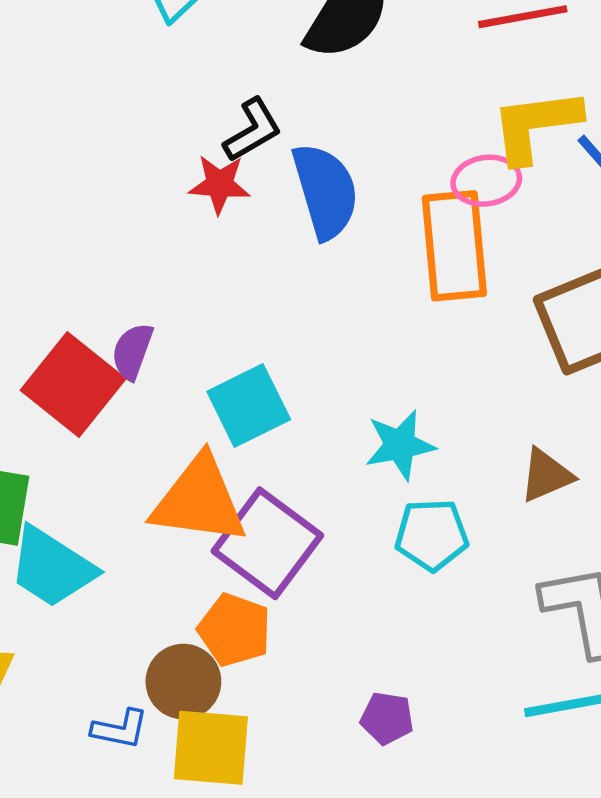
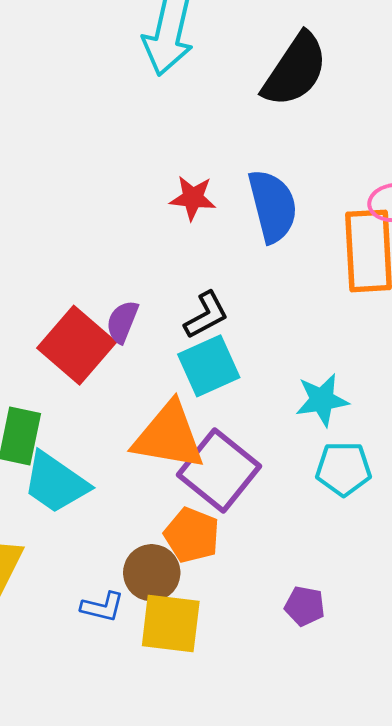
black L-shape: (253, 130) -> (206, 315), moved

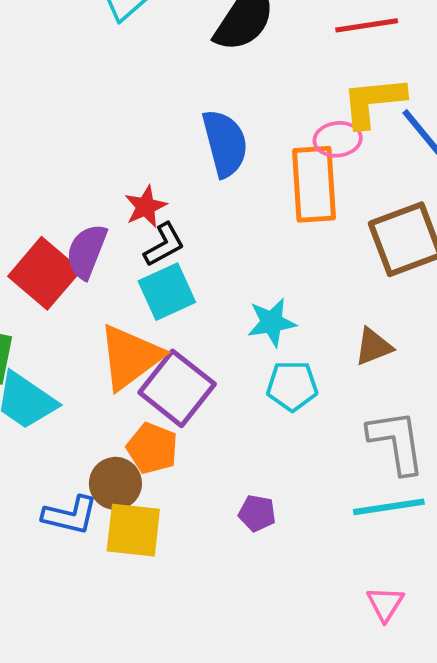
red star: (193, 198) -> (146, 207), moved, turned -30
purple semicircle: (122, 322) -> (87, 251), size x1.4
orange triangle: (169, 436) -> (130, 357), turned -46
blue L-shape: (102, 607) -> (70, 515), size x1.4

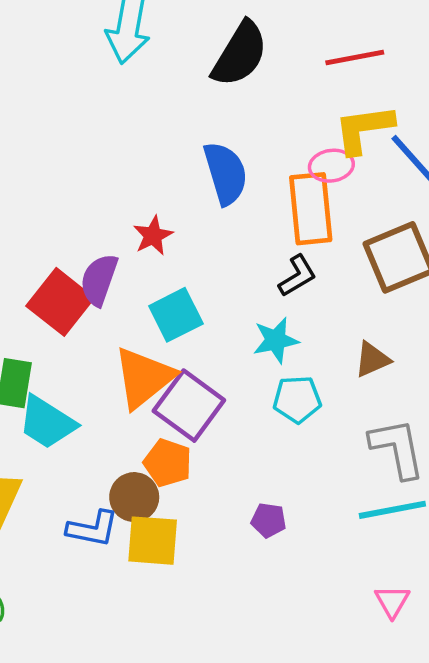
black L-shape: (164, 245) -> (297, 276), moved

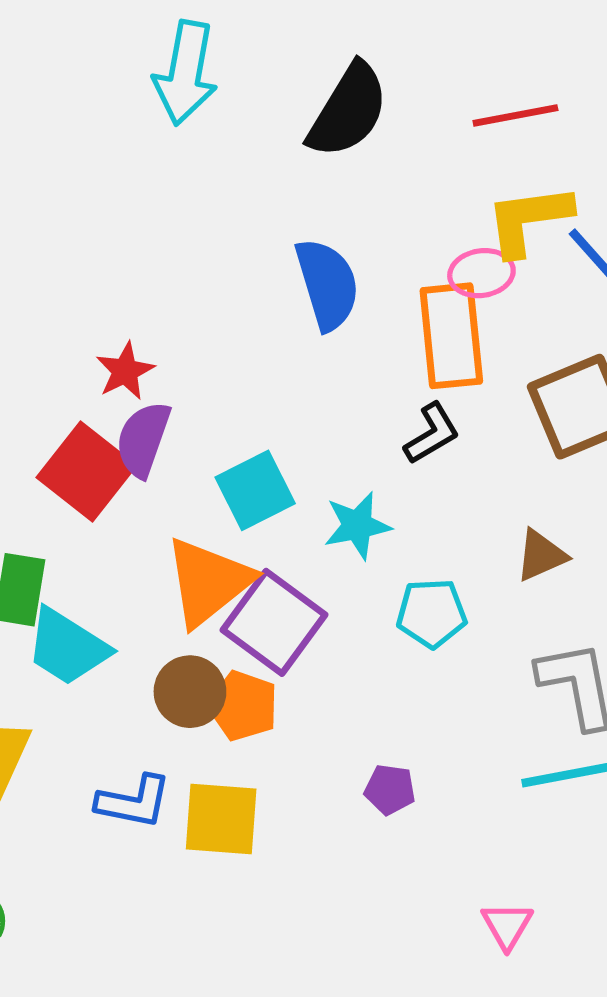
red star: (153, 236) -> (125, 371), moved
cyan star: (276, 340) -> (357, 526), moved
brown circle: (134, 497) -> (190, 692), moved
pink triangle: (392, 601) -> (507, 925), moved

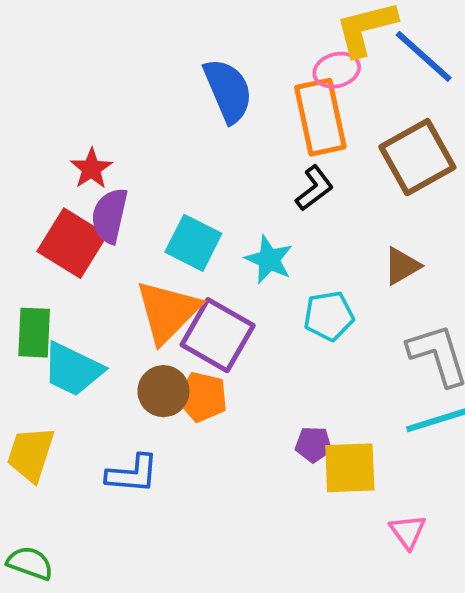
cyan square: (255, 490) -> (193, 243), turned -30
cyan star: (357, 526) -> (269, 260), turned -30
yellow square: (221, 819) -> (350, 468), moved

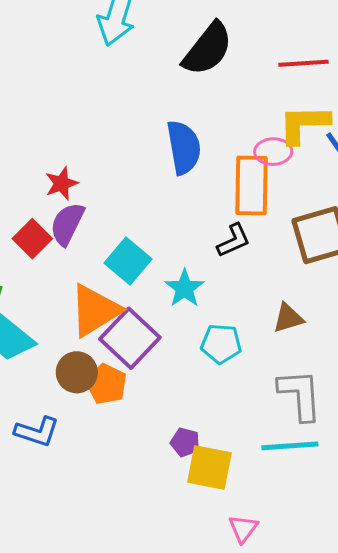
red square: (72, 243) -> (32, 239), size x0.7

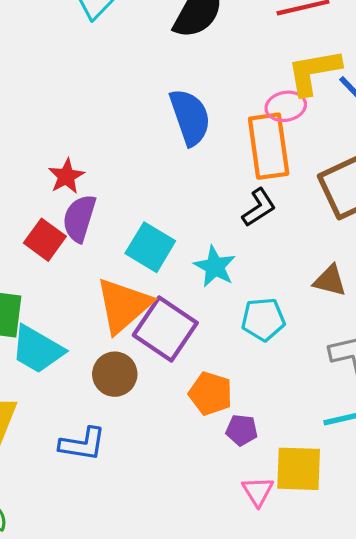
brown triangle: (288, 318) -> (330, 281), turned 40
orange pentagon: (106, 384) -> (210, 394), moved
yellow square: (209, 467) -> (299, 469), moved
pink triangle: (243, 529) -> (258, 491), moved

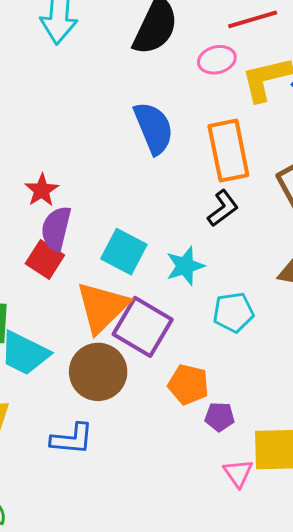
pink ellipse: (286, 106) -> (217, 60), moved
red square: (45, 240) -> (45, 259), moved
cyan star: (215, 267) -> (185, 266), turned 30
brown circle: (115, 374) -> (98, 372), size x1.4

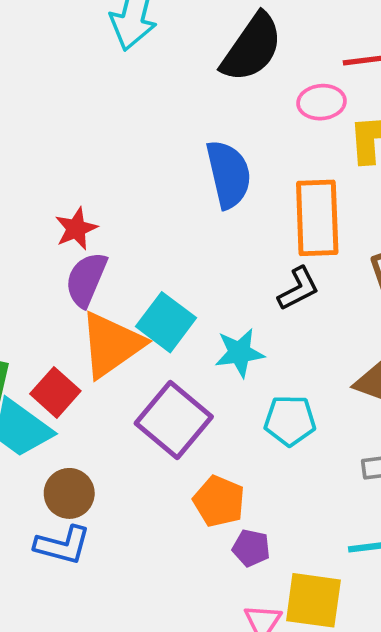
red square: (45, 259) -> (55, 392), moved
orange triangle: (102, 307) -> (111, 345), moved
brown circle: (98, 372) -> (69, 493), moved, size x0.7

